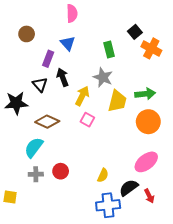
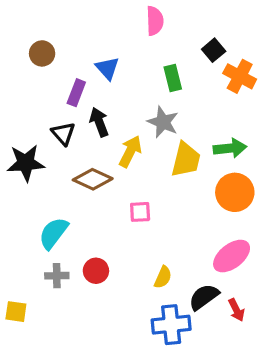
pink semicircle: (72, 13) -> (155, 21), moved
pink square: (87, 120) -> (140, 212), moved, turned -32
brown diamond: (47, 122) -> (93, 179), moved

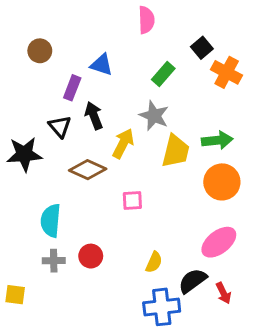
blue triangle: (107, 68) -> (102, 65), turned -30
green rectangle: (173, 78) -> (163, 74), turned 55
cyan semicircle: (53, 233) -> (51, 221), turned -32

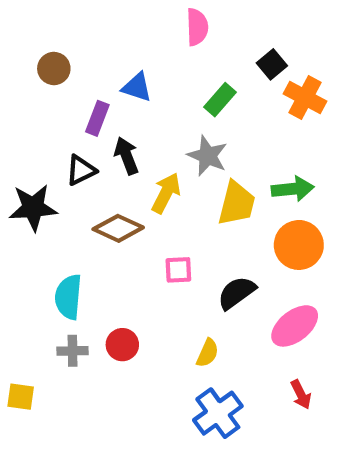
black triangle: (60, 126) -> (81, 170), turned 45
black semicircle: (193, 281) -> (237, 293), moved
blue cross: (162, 307) -> (218, 413), turned -30

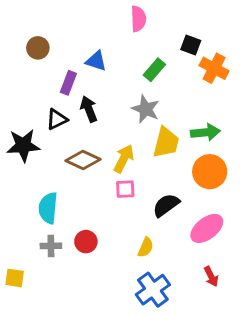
black square: (272, 64) -> (191, 45), turned -30
yellow arrow: (166, 193) -> (124, 159), moved

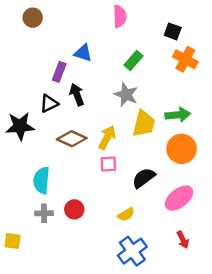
black square: (191, 45) -> (173, 31), moved
brown circle: (38, 48) -> (33, 18), moved
yellow semicircle: (146, 247) -> (126, 214), turned 36

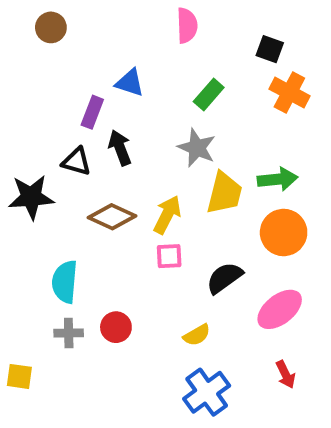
black triangle: (49, 103) -> (77, 162), turned 42

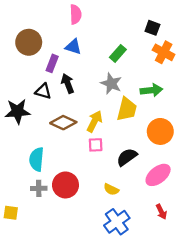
pink semicircle: (187, 25) -> (76, 14), moved
brown circle: (51, 27) -> (29, 42), moved, size x1.5
green arrow: (278, 179) -> (151, 90), moved
red circle: (116, 327) -> (65, 185), size x1.5
yellow semicircle: (197, 335) -> (111, 189), turned 56

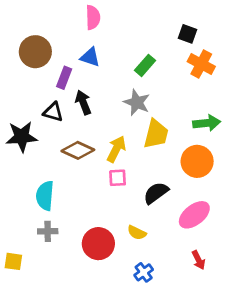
green arrow: (151, 90) -> (207, 123), moved
red circle: (65, 185) -> (98, 244), moved
blue cross: (117, 222) -> (144, 272), size x0.6

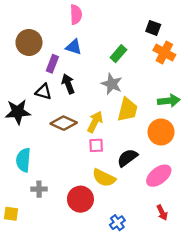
cyan semicircle: (45, 196) -> (23, 160), moved
yellow semicircle: (137, 233) -> (104, 178), moved, size x1.5

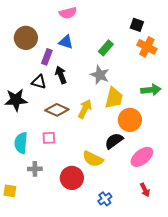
pink semicircle: (76, 15) -> (68, 13), turned 78
orange circle: (161, 132) -> (130, 120), moved
pink square: (96, 145) -> (49, 138), moved

